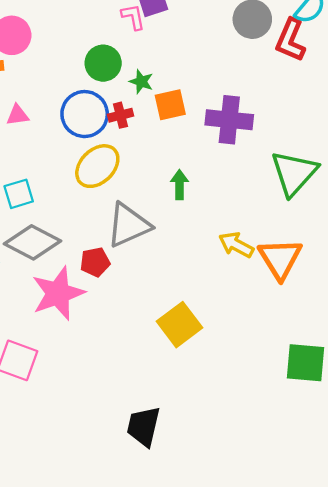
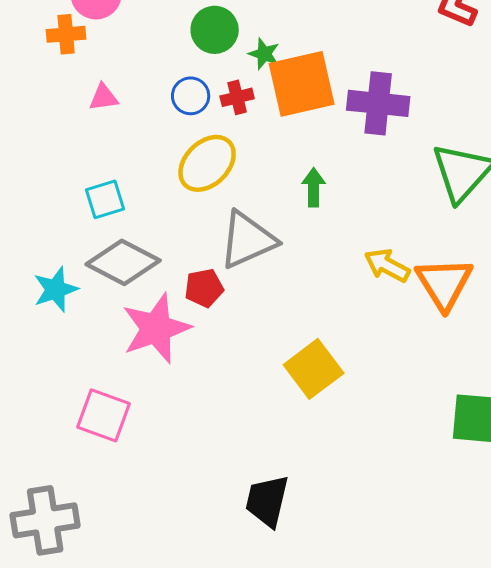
orange square: (170, 105) -> (302, 84), size x1.6
blue circle: (85, 114) -> (191, 96), size x0.6

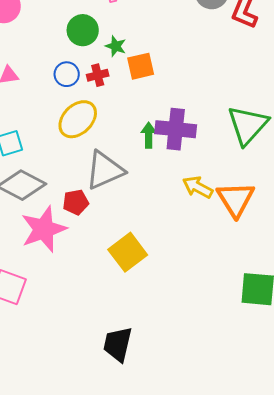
orange square: (302, 84) -> (141, 66), size x0.6
purple cross: (378, 103) -> (176, 129), moved
yellow square: (314, 369) -> (128, 252), moved

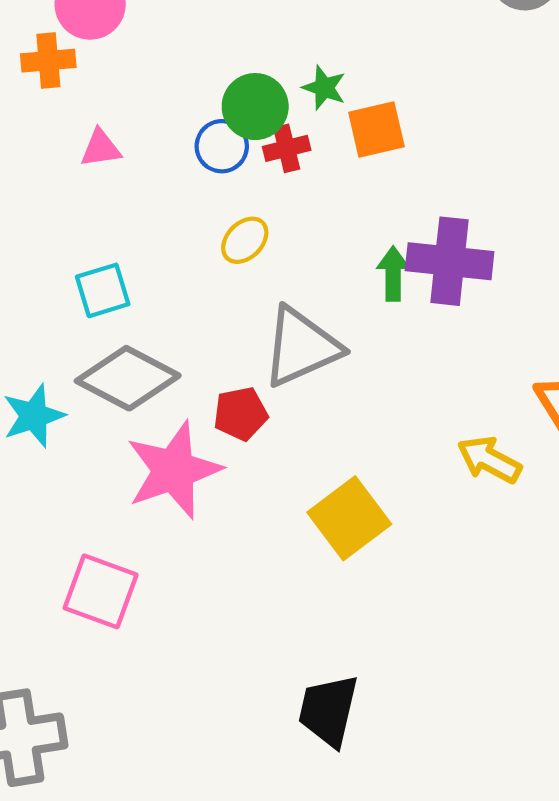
green circle: (83, 30) -> (255, 107), moved
yellow ellipse: (78, 119) -> (245, 240), size x0.6
yellow arrow: (198, 187) -> (489, 460), moved

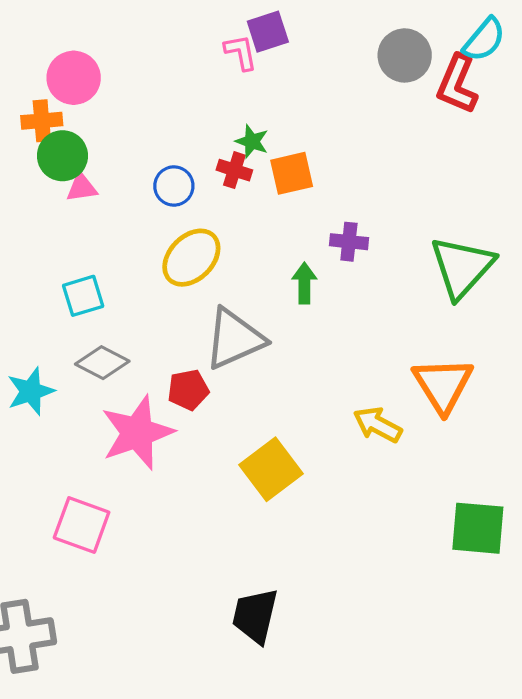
green circle: (255, 107) -> (62, 156), moved
red cross: (287, 148) -> (234, 170), moved, turned 32
yellow ellipse: (245, 240) -> (191, 258), size x1.6
purple cross: (450, 261) -> (349, 242), moved, size x0.6
gray diamond: (128, 378) -> (102, 363), size x0.7

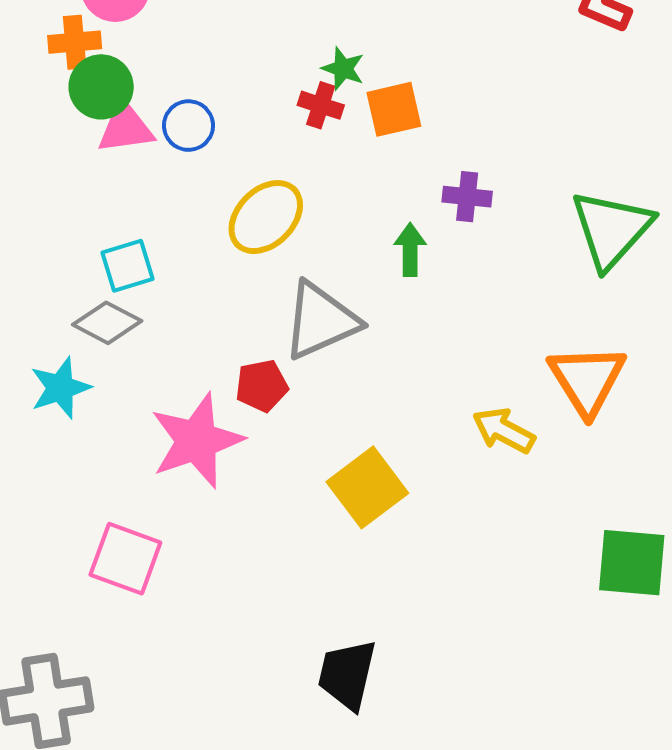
blue circle: (174, 186) -> (189, 126), moved
pink triangle: (82, 188) -> (125, 128), size x1.4
gray diamond: (102, 363) -> (107, 323), moved

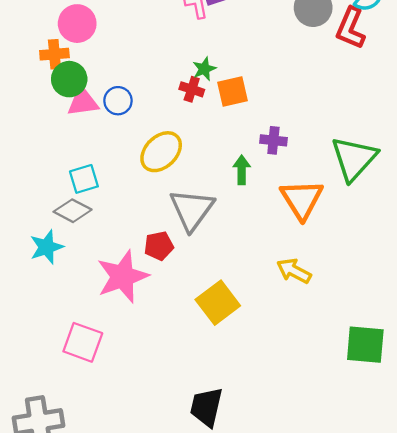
green star: (343, 69) -> (204, 69), turned 30
gray triangle: (321, 321) -> (192, 210), turned -30
orange triangle: (587, 380) -> (302, 199), moved

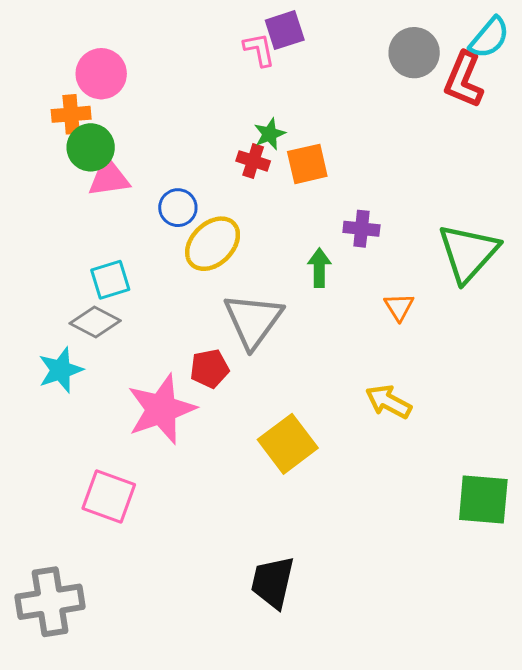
blue circle: (118, 101) -> (178, 208), moved
orange triangle: (302, 199) -> (399, 307), size x0.5

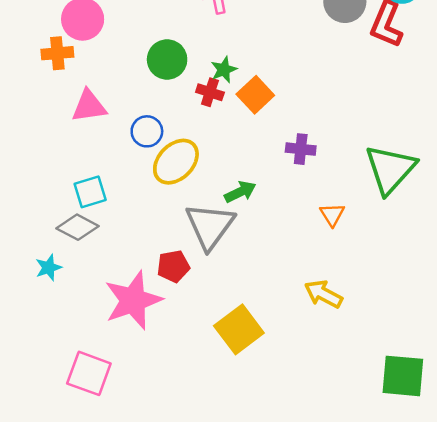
green circle: (91, 147) -> (167, 59), moved
orange square: (307, 164) -> (255, 95), turned -30
green arrow: (319, 268) -> (240, 192), moved, turned 64
cyan star: (61, 370) -> (49, 268), size x0.7

